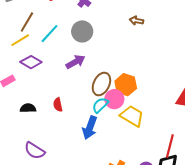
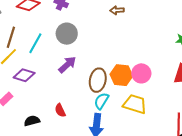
pink circle: (114, 99) -> (141, 73), moved

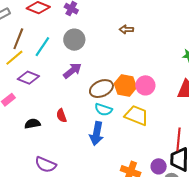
brown arrow: (117, 10) -> (126, 29), moved
brown ellipse: (98, 80) -> (101, 89), turned 50
cyan semicircle: (101, 101) -> (103, 110), turned -108

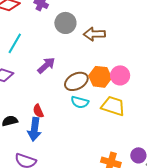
brown arrow: (126, 29) -> (94, 34), moved, size x1.5
gray circle: (74, 40) -> (65, 23), moved
blue arrow: (96, 134) -> (34, 129), moved

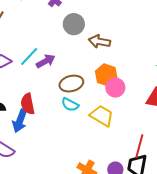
cyan line: (15, 43) -> (29, 56), moved
orange hexagon: (100, 77) -> (106, 75), moved
red semicircle: (38, 111) -> (28, 104), size x1.5

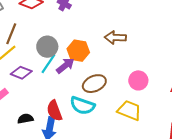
gray circle: (74, 24) -> (47, 47), moved
orange hexagon: (106, 75) -> (78, 51), moved
cyan semicircle: (70, 105) -> (82, 106), moved, size x1.4

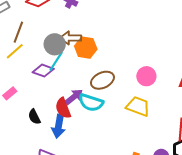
brown arrow: (115, 38) -> (71, 38), moved
purple arrow: (65, 66) -> (74, 97), moved
purple diamond: (21, 73) -> (43, 71), moved
black semicircle: (25, 119) -> (34, 117), turned -105

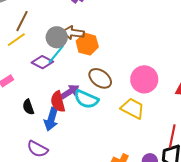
pink circle: (146, 76) -> (144, 79), size x1.4
brown ellipse: (102, 80) -> (100, 78), turned 55

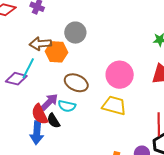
gray circle: (57, 37) -> (75, 33), moved
cyan semicircle: (86, 99) -> (67, 106), size x0.7
black semicircle: (28, 107) -> (54, 121), moved

